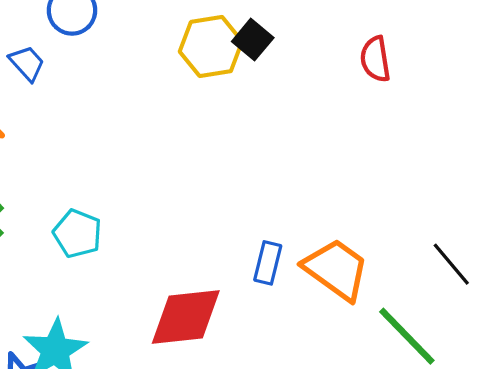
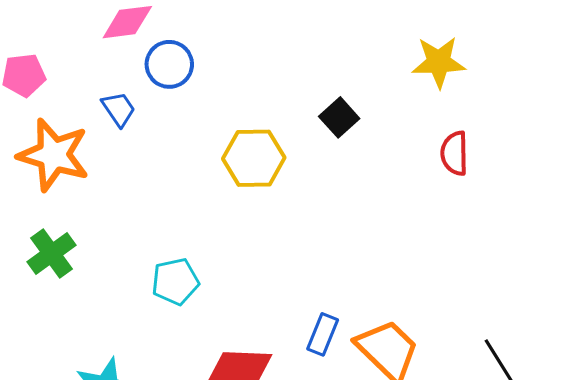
yellow hexagon: (211, 47) -> (254, 158), moved
cyan pentagon: (77, 234) -> (175, 282), moved, turned 30

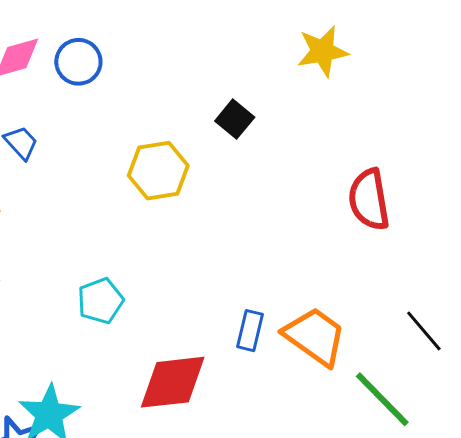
blue circle: (169, 64) -> (78, 62), moved
red semicircle: (454, 153) -> (369, 200), moved, size x1.4

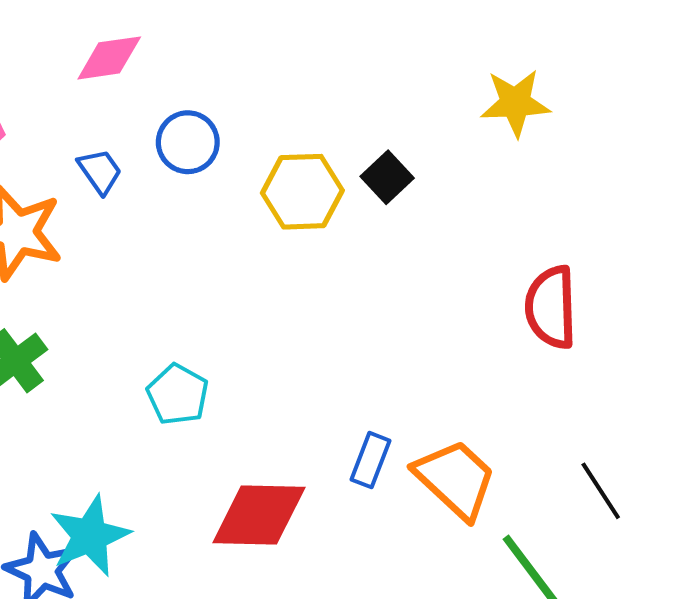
blue circle: (78, 62) -> (188, 142), moved
yellow hexagon: (158, 171) -> (302, 192), moved
cyan pentagon: (100, 301) -> (178, 395), turned -30

